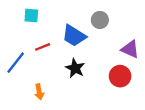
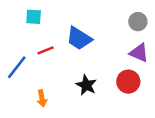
gray circle: (100, 20) -> (138, 22), moved
black star: (75, 68) -> (86, 85), moved

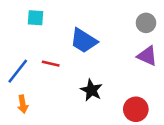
red line: (46, 50) -> (51, 64), moved, turned 35
red circle: (128, 82) -> (136, 109), moved
orange arrow: (42, 98) -> (23, 104), moved

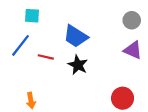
blue line: (18, 71) -> (21, 45), moved
black star: (91, 90) -> (78, 65), moved
orange arrow: (23, 104) -> (31, 100), moved

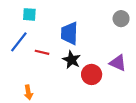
blue trapezoid: (76, 36) -> (69, 33), turned 60
purple triangle: (133, 50) -> (118, 63), moved
red circle: (123, 98) -> (92, 74), moved

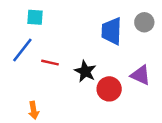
blue trapezoid: (69, 33) -> (112, 31), moved

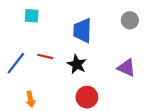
blue trapezoid: (112, 31) -> (82, 30), moved
blue line: (22, 50) -> (16, 63), moved
red circle: (109, 89) -> (87, 97), moved

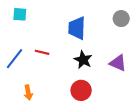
cyan square: (32, 16) -> (20, 14), moved
black star: (77, 64) -> (83, 60), moved

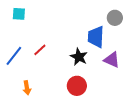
blue trapezoid: (77, 28) -> (96, 37), moved
red line: (42, 52) -> (40, 50), turned -56

